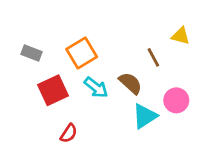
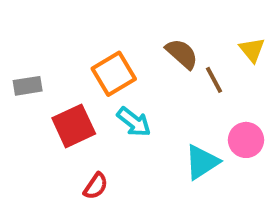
yellow triangle: (181, 36) -> (252, 50), turned 36
gray rectangle: (31, 53) -> (28, 86), moved, turned -30
brown semicircle: (130, 83) -> (182, 54), moved

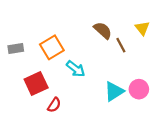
orange square: (114, 74) -> (52, 47), moved
red square: (74, 126) -> (36, 84), moved
pink circle: (246, 140) -> (139, 89), moved

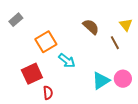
brown line: (121, 45) -> (115, 43), moved
gray rectangle: (16, 48) -> (16, 20), moved, turned -32
red semicircle: (54, 105) -> (48, 93), turned -40

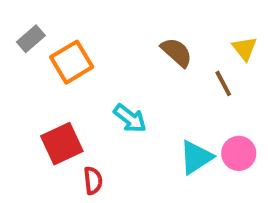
orange square: (46, 42) -> (72, 62), moved

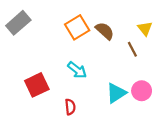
gray rectangle: (31, 39) -> (18, 23), size x1.5
orange square: (72, 62) -> (77, 27), moved
red semicircle: (93, 181) -> (70, 107), moved

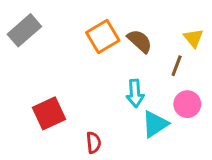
brown line: (132, 49) -> (177, 66), turned 49
cyan arrow: (77, 70) -> (135, 93), moved, turned 48
pink circle: (142, 91) -> (187, 104), moved

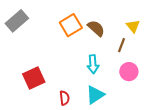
cyan triangle: (155, 124) -> (95, 95), moved

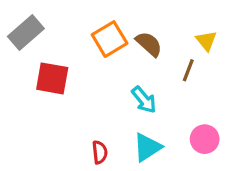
cyan arrow: (93, 64) -> (144, 100), turned -36
pink circle: (129, 72) -> (205, 139), moved
red square: (34, 78) -> (52, 78), moved, turned 35

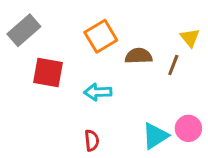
brown semicircle: (149, 44) -> (139, 56), moved, turned -44
cyan arrow: (144, 100) -> (98, 92), moved, turned 128
cyan triangle: (147, 147) -> (155, 136), moved

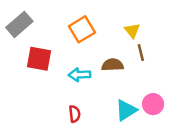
yellow triangle: (190, 38) -> (132, 31), moved
brown semicircle: (139, 56) -> (113, 65), moved
brown line: (173, 65) -> (141, 53), turned -35

